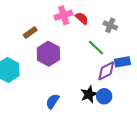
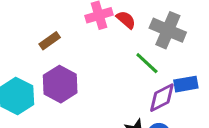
gray cross: (110, 25) -> (168, 30), size x1.6
purple hexagon: (48, 54) -> (60, 84), moved

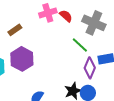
purple diamond: (162, 98) -> (90, 68), turned -40

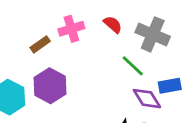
pink cross: (48, 13) -> (71, 29), moved
purple diamond: (90, 68) -> (147, 99), turned -55

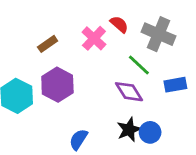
pink cross: (71, 29) -> (94, 38), moved, turned -30
purple diamond: (147, 99) -> (129, 92), moved

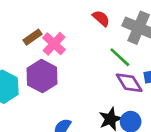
pink cross: (94, 38) -> (54, 44), moved
purple diamond: (129, 92) -> (129, 83), moved

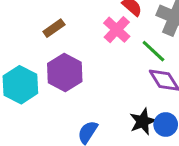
pink cross: (54, 44) -> (117, 30), moved

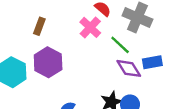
brown rectangle: (54, 28) -> (39, 26), turned -35

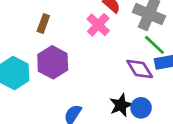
green line: (120, 45) -> (154, 45), moved

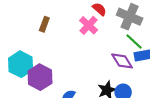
purple hexagon: (53, 62) -> (40, 77), moved

